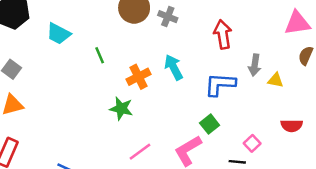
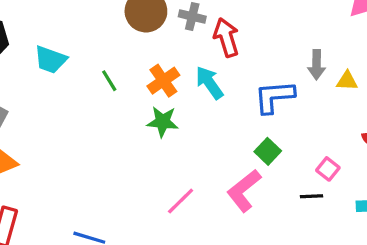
red arrow: (223, 34) -> (226, 37), moved
orange cross: (138, 77) -> (163, 81), moved
green star: (121, 109) -> (163, 122), moved

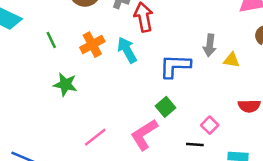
green star: (163, 122) -> (65, 84), moved

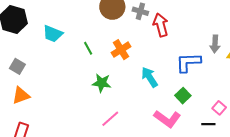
cyan arrow: (127, 50) -> (150, 77), moved
pink L-shape: (144, 135) -> (167, 119), turned -108
pink line: (95, 137) -> (110, 119), moved

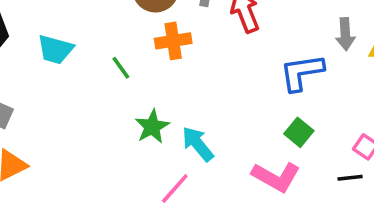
orange cross: (121, 50) -> (173, 41), moved, turned 30
cyan arrow: (150, 77) -> (198, 144), moved
green star: (102, 83) -> (152, 127), turned -30

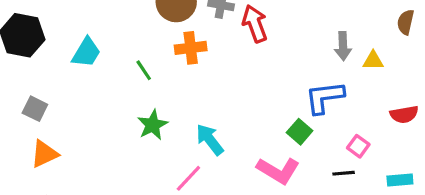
cyan trapezoid: (55, 49) -> (86, 52), turned -76
blue L-shape: (302, 72) -> (324, 97), moved
green star: (152, 127) -> (153, 125), moved

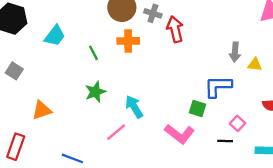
green square: (300, 132) -> (198, 108), turned -30
orange triangle: (44, 154) -> (42, 110), moved

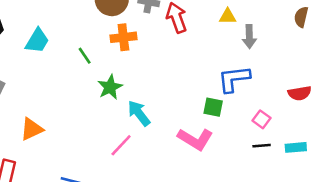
yellow triangle: (255, 65) -> (228, 16), moved
green star: (95, 92) -> (110, 87), moved
black line: (225, 141) -> (262, 146), moved

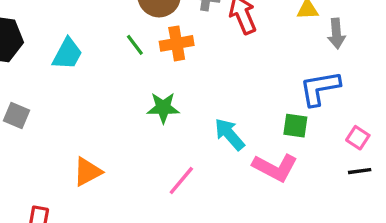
green line: (85, 56) -> (135, 45), moved
green star: (110, 87) -> (163, 108), turned 30
cyan arrow: (139, 113) -> (230, 134), moved
orange triangle: (32, 129) -> (87, 172), moved

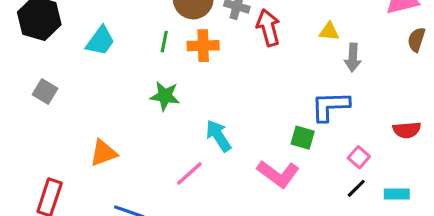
green line: (135, 45) -> (164, 42), turned 40
green star: (163, 108) -> (165, 96), moved
cyan arrow: (230, 134) -> (218, 136), moved
black line: (360, 171) -> (356, 188), turned -45

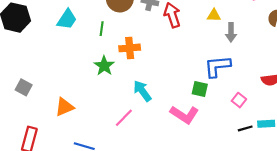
cyan trapezoid: (100, 41) -> (67, 19), moved
orange cross: (203, 46) -> (130, 48), moved
gray square: (45, 91) -> (24, 87), moved
green star: (165, 96) -> (104, 66), turned 30
black line: (356, 188) -> (245, 128), moved, turned 32

